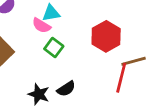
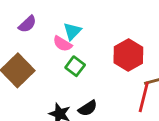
cyan triangle: (51, 13) -> (72, 31), turned -36

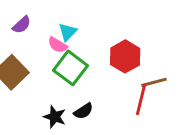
green square: (75, 66) -> (71, 68), size x1.6

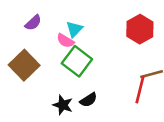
red hexagon: (125, 56) -> (140, 29), moved

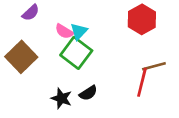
cyan triangle: (74, 29) -> (79, 31), moved

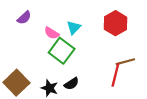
cyan triangle: (79, 31) -> (74, 28), moved
brown square: (21, 57) -> (16, 83), moved

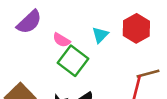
purple semicircle: (24, 18) -> (29, 22), size x1.5
cyan triangle: (74, 28) -> (100, 35), moved

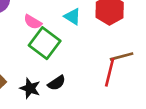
cyan triangle: (100, 35) -> (72, 17), turned -42

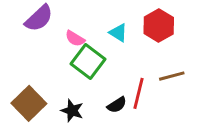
red line: (110, 72) -> (138, 93), moved
black semicircle: (57, 83) -> (117, 105), moved

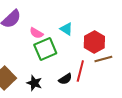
red hexagon: (159, 26) -> (94, 42), moved
green square: (88, 62) -> (45, 49), turned 30

